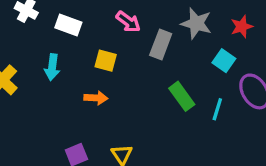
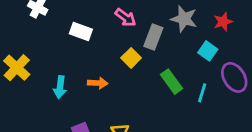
white rectangle: (68, 25) -> (81, 31), moved
yellow square: (106, 61) -> (131, 58), moved, turned 30
cyan arrow: (52, 67) -> (60, 87), moved

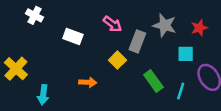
cyan square: (208, 51) -> (186, 54), turned -35
cyan arrow: (60, 87) -> (43, 95), moved

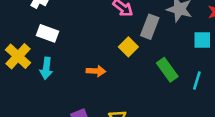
white rectangle: (73, 36) -> (48, 33), moved
cyan arrow: (43, 95) -> (46, 68), moved

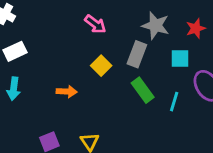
gray rectangle: (150, 27) -> (137, 54), moved
white rectangle: (48, 33) -> (15, 51), turned -45

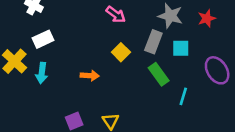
cyan square: (180, 59) -> (181, 48), moved
cyan line: (174, 102) -> (183, 96), moved

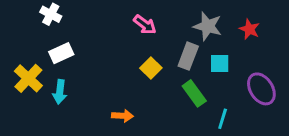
red star: (207, 18) -> (249, 29), turned -30
orange arrow: (90, 76) -> (122, 116), moved

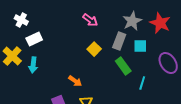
white cross: (51, 14) -> (21, 20), moved
gray star: (208, 26) -> (132, 21), turned 30
red star: (249, 29) -> (160, 23), size x1.5
orange arrow: (122, 116) -> (75, 81), turned 32

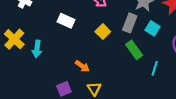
white rectangle: (34, 39) -> (66, 21), moved, turned 49
cyan square: (140, 46) -> (152, 28), turned 32

